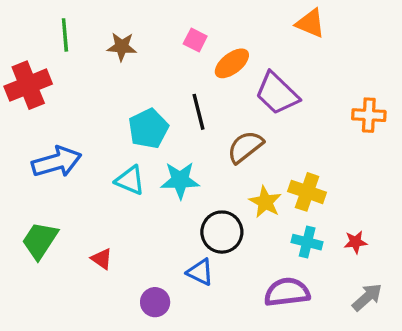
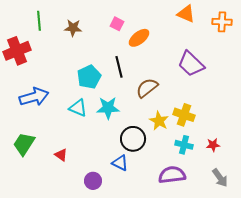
purple trapezoid: (277, 93) -> (191, 64), moved
orange cross: (369, 115) -> (222, 22), moved
gray arrow: (367, 297) -> (220, 178), turned 96

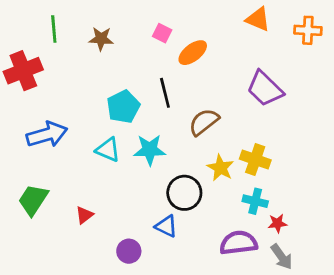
red star: (213, 145) -> (277, 223), moved
red triangle: (61, 155) -> (84, 215), turned 48
gray arrow: (220, 178) -> (282, 257), moved

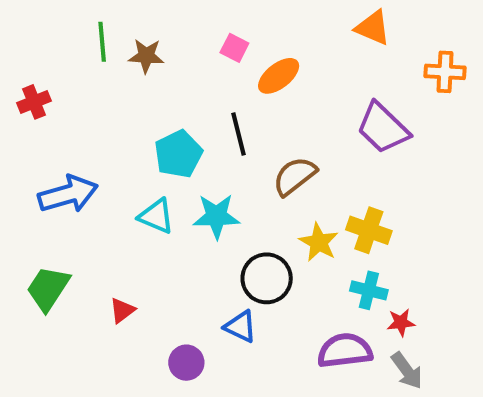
green line: (54, 29) -> (102, 42), moved
orange cross: (308, 30) -> (445, 72), moved
red cross: (23, 71) -> (34, 102), size x0.6

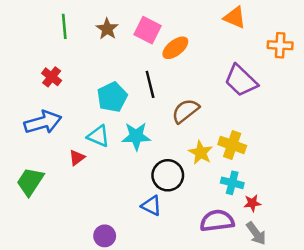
pink square: (234, 48) -> (148, 30), size x1.5
brown star: (146, 56) -> (107, 29), moved, turned 30
red cross: (34, 102) -> (52, 77), moved, turned -30
red triangle: (122, 310) -> (77, 158), moved
purple circle: (186, 363) -> (105, 236), moved

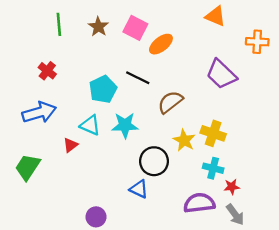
black line: (150, 84) -> (138, 78), turned -50

